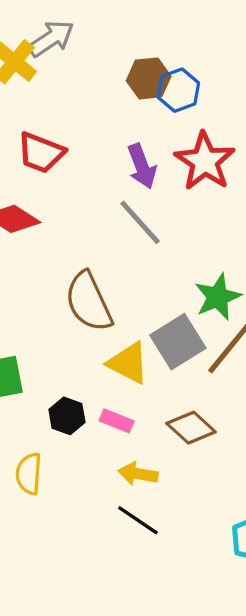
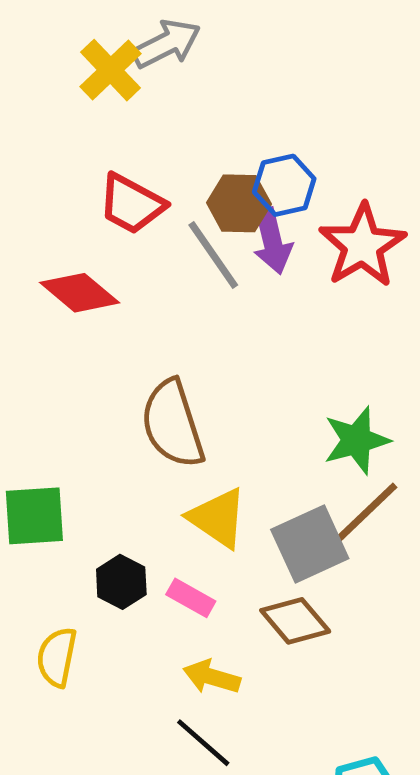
brown hexagon: (149, 78) -> (239, 203), moved
blue hexagon: (178, 90) -> (284, 185), moved
gray line: (140, 222) -> (213, 255), moved
gray square: (178, 342) -> (310, 544), moved

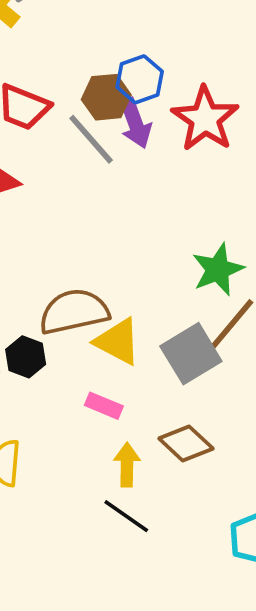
brown semicircle: (173, 424) -> (74, 312), moved, turned 102
black hexagon: (121, 582) -> (26, 357), moved
brown diamond: (295, 621) -> (186, 444), moved
yellow arrow: (212, 677) -> (127, 465), turned 81

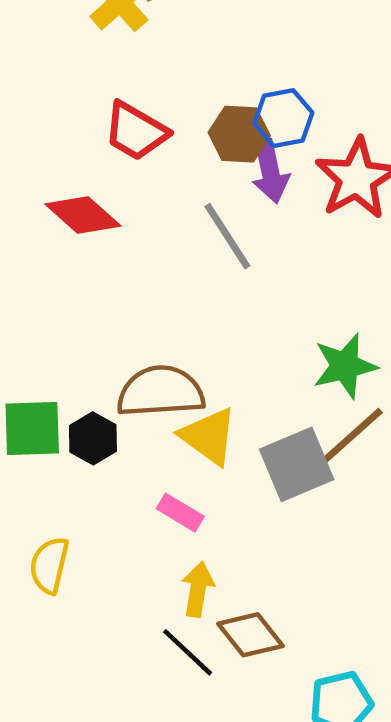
gray line: (91, 139) -> (227, 236), moved
brown diamond: (186, 444) -> (251, 635), moved

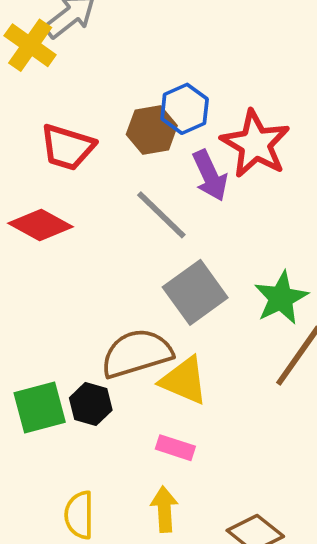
purple arrow: (270, 171) -> (210, 175), moved
gray square: (297, 464) -> (195, 292), moved
yellow arrow: (198, 589) -> (164, 509), moved

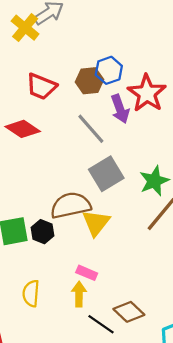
yellow triangle: (184, 381) -> (96, 223), turned 40
pink rectangle: (175, 448) -> (87, 273), moved

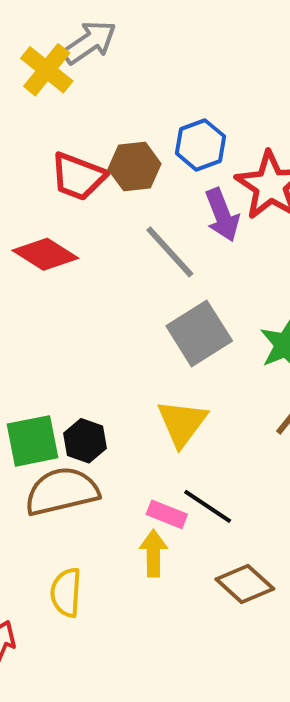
brown hexagon: (89, 81) -> (135, 167), moved
brown semicircle: (71, 205) -> (62, 491), moved
yellow semicircle: (31, 293) -> (66, 592), moved
black line: (101, 324) -> (208, 506), moved

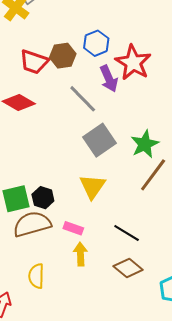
black line: (208, 506) -> (127, 233), moved
pink rectangle: (167, 514) -> (73, 228), moved

